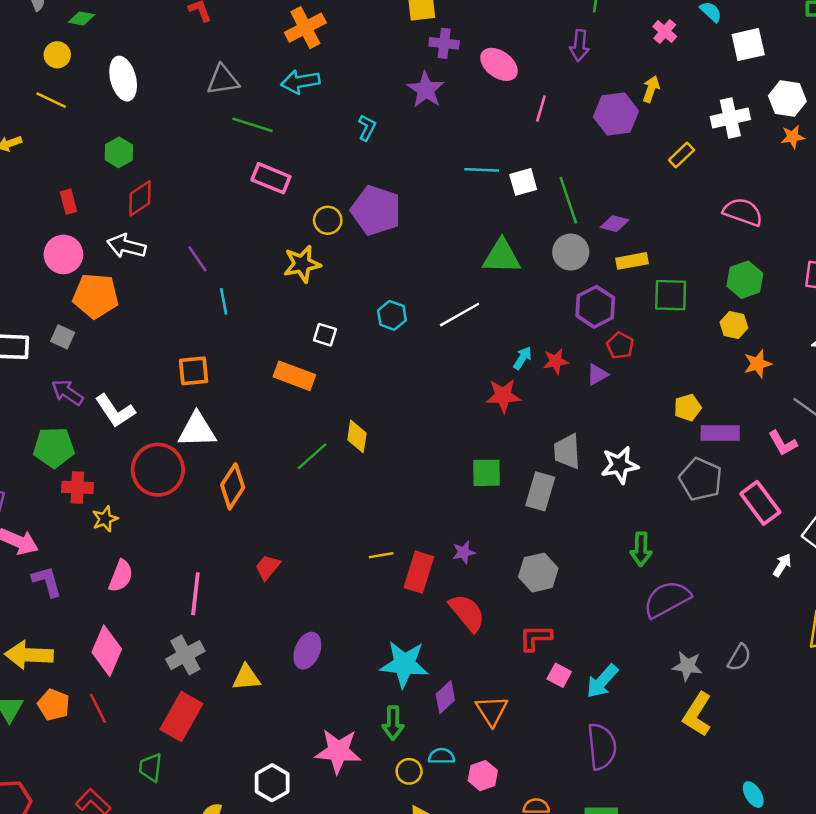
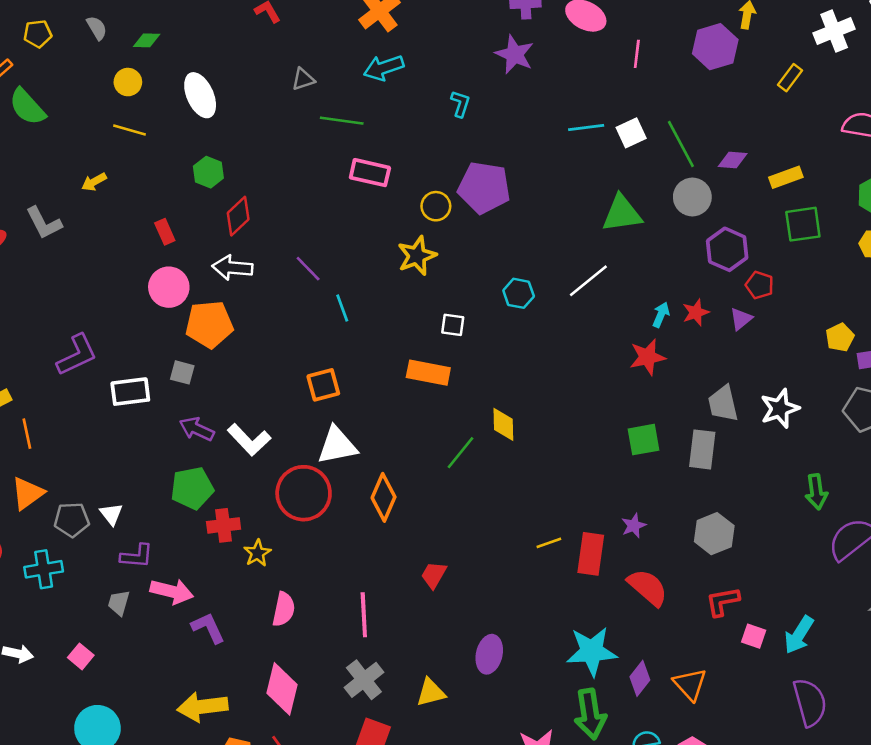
gray triangle: (223, 80) -> (303, 79), size x0.7
yellow rectangle: (632, 261) -> (786, 177), moved
green arrow: (393, 723) -> (590, 714), size x1.4

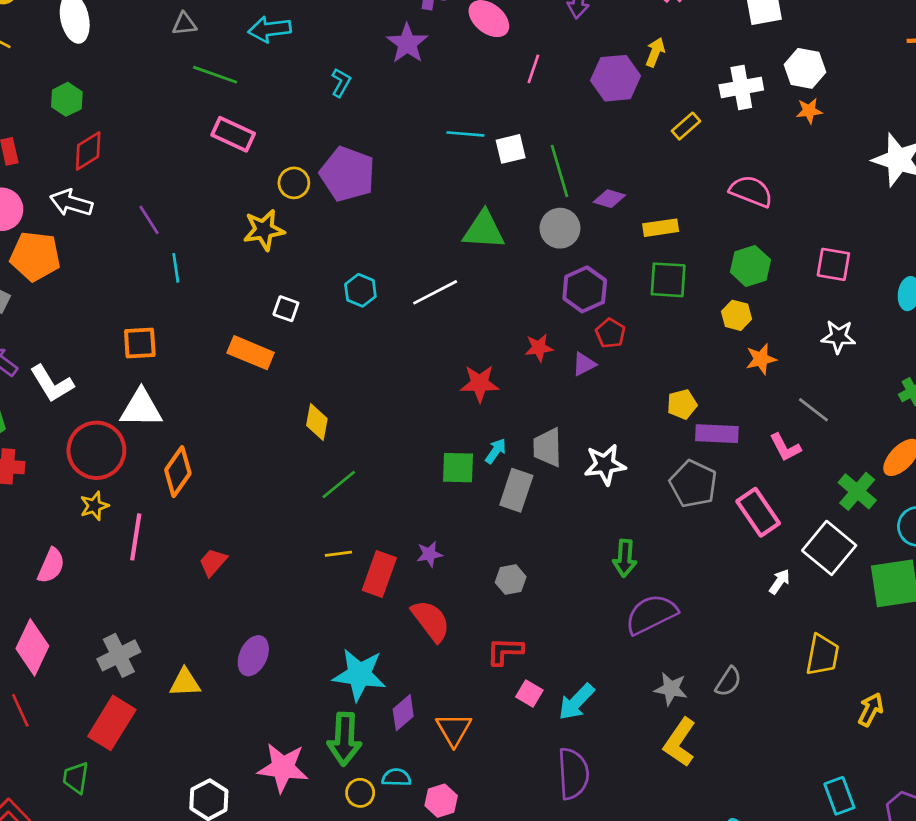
cyan arrow: (661, 315) -> (496, 451), moved
green line: (461, 453) -> (339, 485), moved
gray hexagon: (714, 534) -> (511, 580), size x0.7
yellow star: (257, 553) -> (94, 506), moved
pink line: (364, 615) -> (136, 537), moved

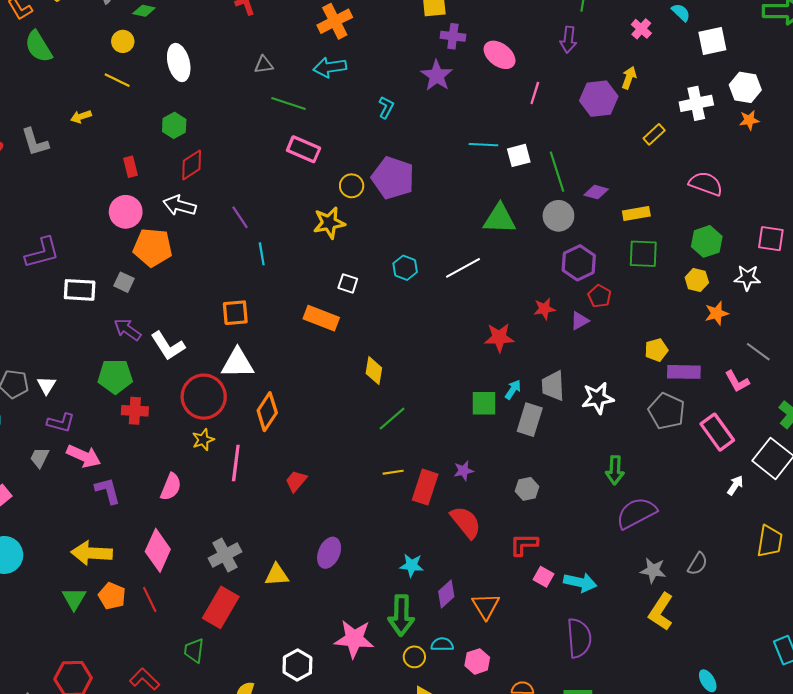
white star: (838, 337) -> (747, 278), moved
cyan star: (359, 675) -> (412, 565), size x0.6
cyan arrow: (576, 702) -> (580, 582), turned -120

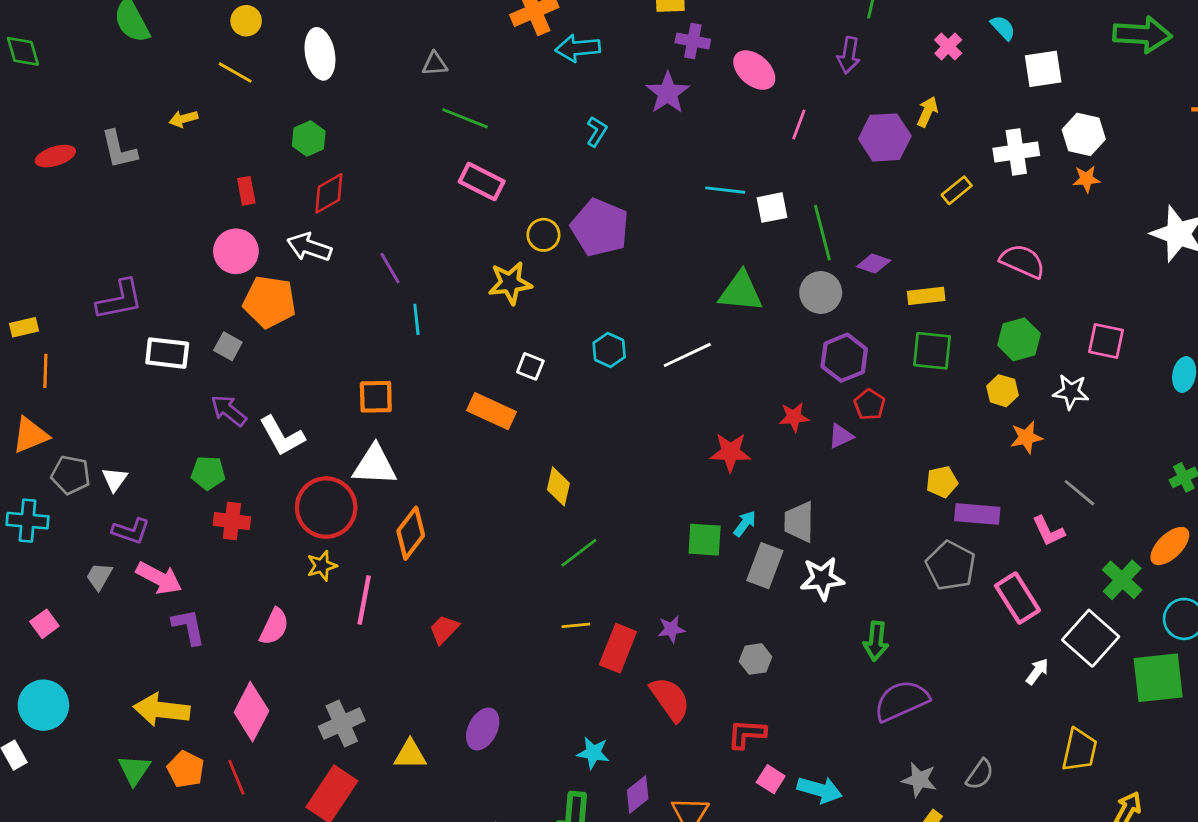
cyan arrow: (330, 67) -> (578, 48), moved
green pentagon: (115, 376) -> (208, 473), size x0.7
white star: (598, 398) -> (822, 579), moved

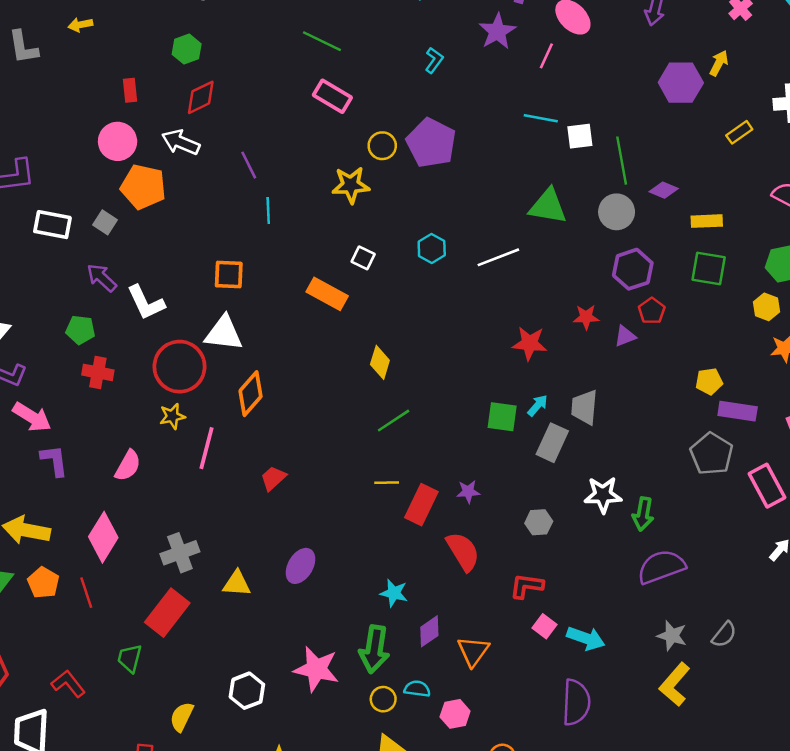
pink line: (799, 125) -> (546, 56), moved
white star: (822, 579) -> (603, 495), moved

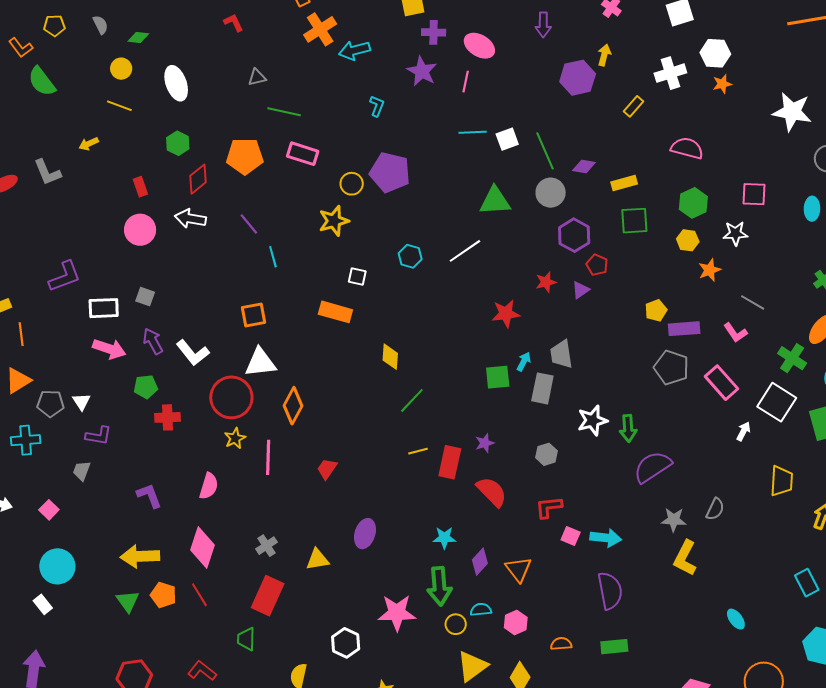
orange pentagon: (143, 187) -> (245, 156), moved
purple arrow: (102, 278) -> (153, 341), turned 32
pink arrow: (32, 417) -> (109, 349), moved
gray cross: (180, 553) -> (267, 546), size x0.7

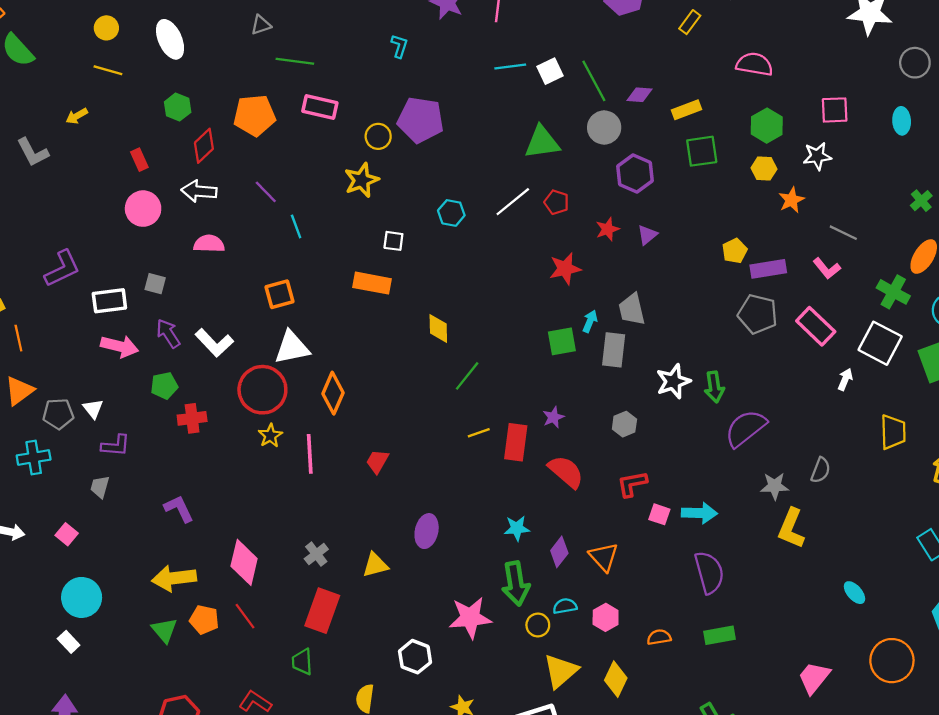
red pentagon: (597, 265) -> (556, 202), moved
pink semicircle: (209, 486) -> (209, 244), moved, turned -100

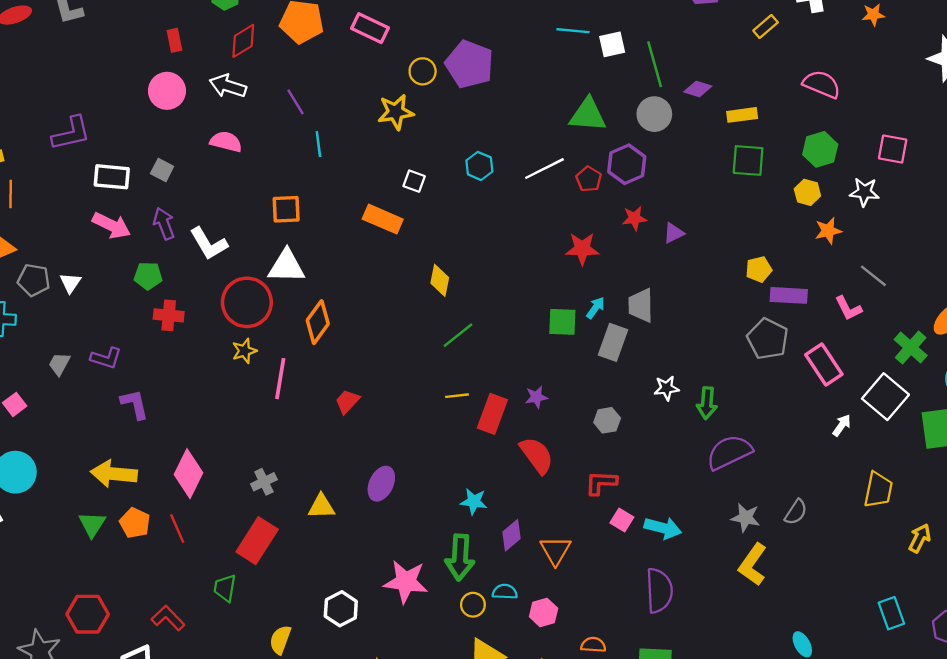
purple hexagon: (635, 174) -> (627, 164), moved
white star: (673, 381) -> (666, 388), size x0.7
purple L-shape: (116, 446) -> (106, 358), moved

